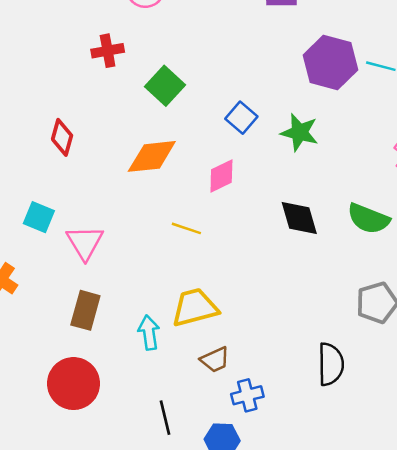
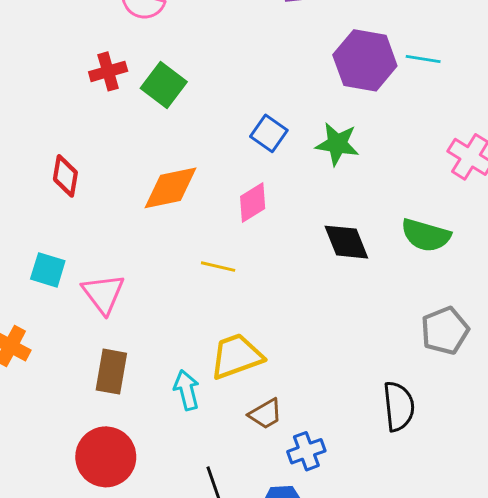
green square: (165, 86) -> (164, 85), moved

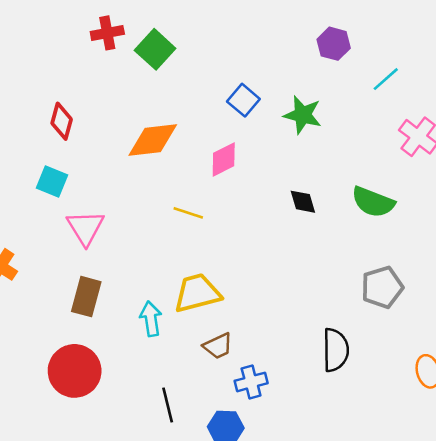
cyan line: (423, 59) -> (386, 79), moved, turned -56
purple hexagon: (365, 60) -> (334, 44), size x0.6
black diamond: (346, 242) -> (303, 202), size x0.7
cyan square: (48, 270) -> (52, 181), moved

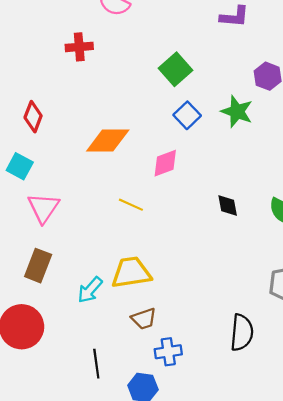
green square: (155, 49) -> (175, 69), moved
green star: (303, 115) -> (237, 112), moved
cyan arrow: (151, 319) -> (90, 290), turned -136

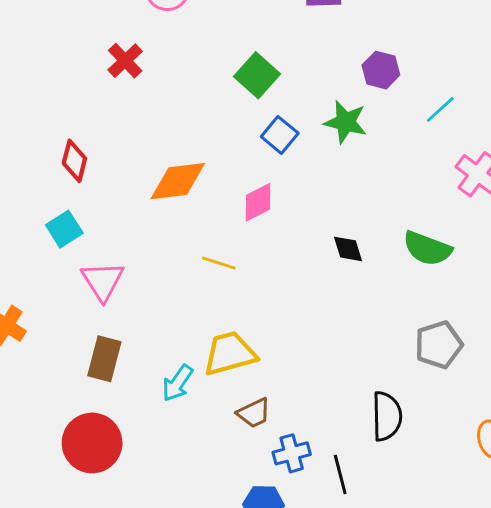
red cross: (79, 47) -> (125, 61), turned -32
cyan square: (20, 166) -> (64, 229), turned 36
black line: (96, 364) -> (340, 474), moved

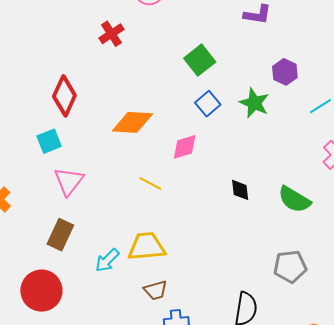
red diamond: (74, 161) -> (64, 96), size x1.4

